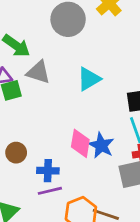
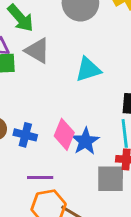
blue cross: (48, 171) -> (25, 135), moved
purple line: (50, 191) -> (40, 177), moved

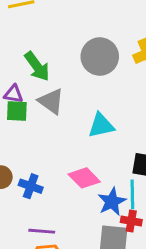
pink diamond: (64, 134) -> (84, 178), moved, turned -72
blue star: (85, 141) -> (112, 202), moved

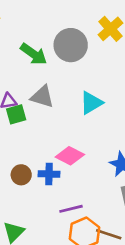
green arrow: (37, 66) -> (34, 54), moved
pink diamond: (84, 178) -> (70, 156), moved

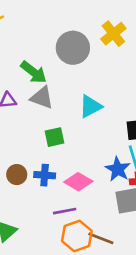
green arrow: (34, 54) -> (34, 72), moved
green square: (16, 114) -> (54, 137), moved
pink diamond: (70, 156) -> (78, 182), moved

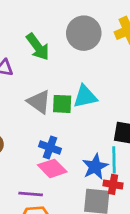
gray triangle: (42, 98) -> (39, 102), moved
green square: (54, 137) -> (62, 104), moved
blue cross: (45, 175) -> (50, 147), moved

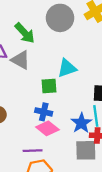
gray triangle: (39, 102) -> (20, 60), moved
green square: (62, 104) -> (49, 86), moved

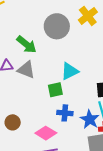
blue cross: (44, 112) -> (65, 113), moved
pink diamond: (47, 128) -> (46, 133), moved

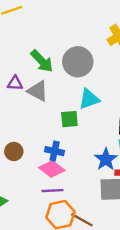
gray circle: (57, 26) -> (78, 62), moved
blue cross: (65, 113) -> (55, 151), moved

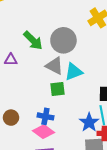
gray triangle: (38, 91) -> (54, 66), moved

